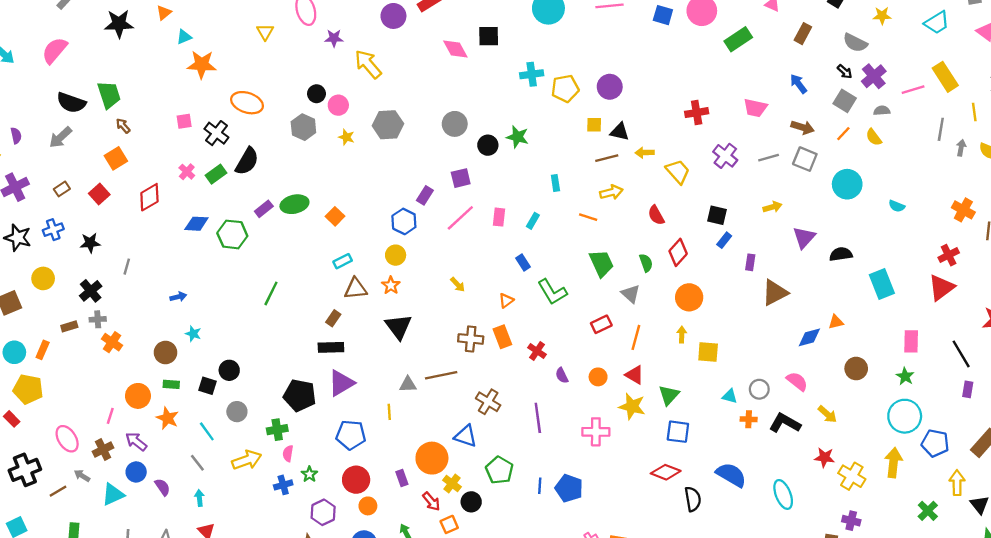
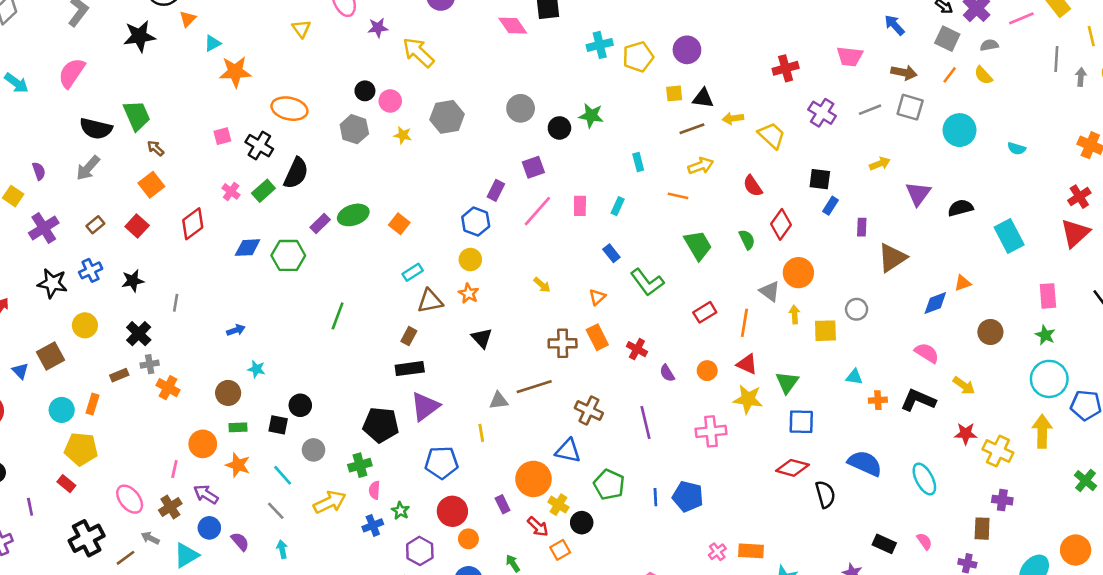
gray triangle: (631, 294) -> (770, 291), moved
black triangle: (399, 327) -> (482, 338), size x0.7
gray circle: (759, 389) -> (857, 309), moved

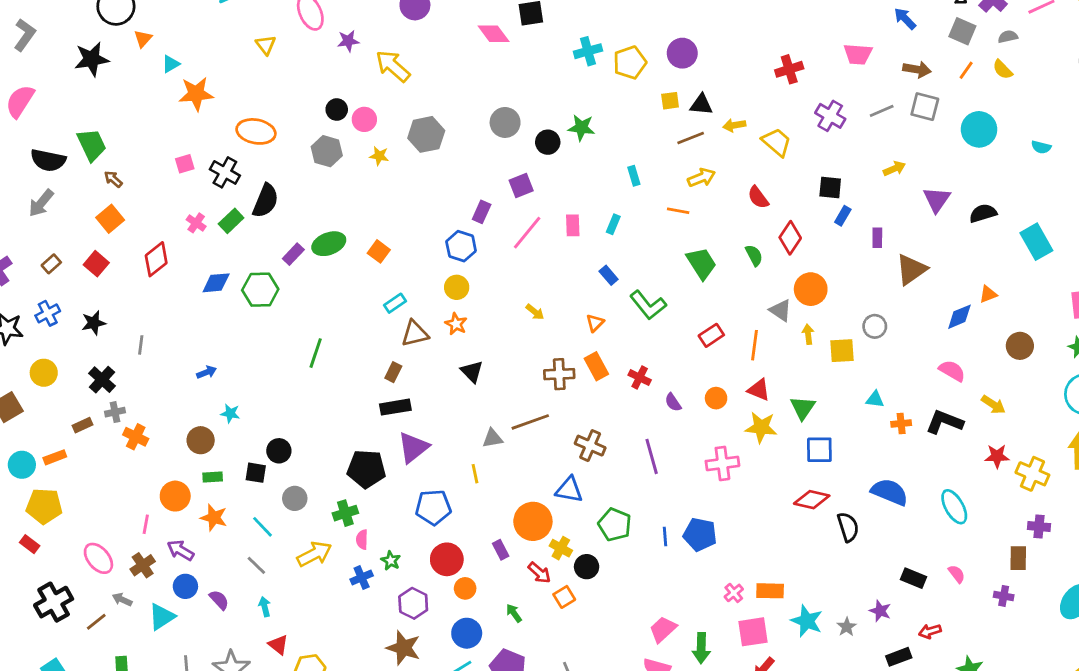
orange rectangle: (92, 404) -> (55, 457), turned 54

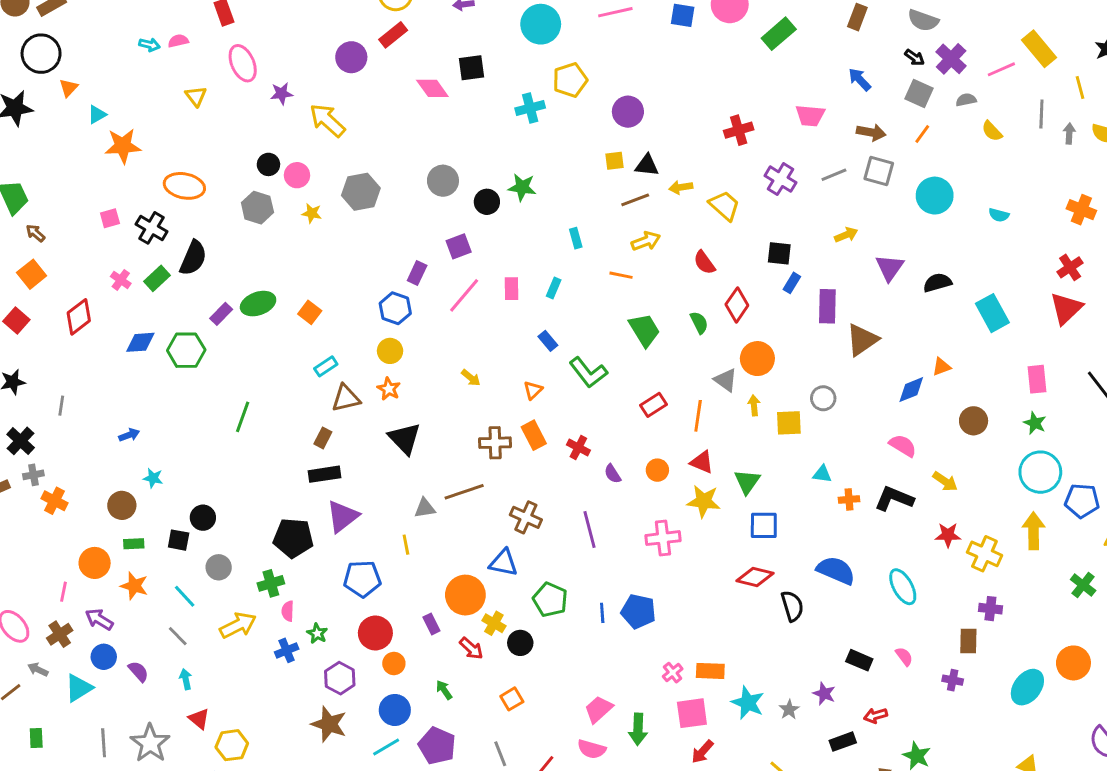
yellow pentagon: (630, 62) -> (570, 80), moved
yellow semicircle: (1003, 69) -> (992, 131), moved
purple rectangle: (877, 238) -> (827, 306), size x1.6
black triangle: (472, 371) -> (404, 438), size x1.4
orange square: (564, 597) -> (512, 699), moved

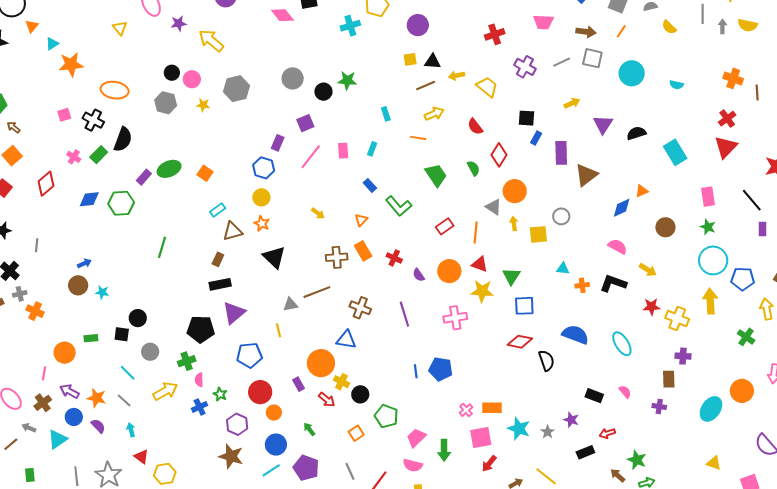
orange circle: (657, 470) -> (449, 271), size x1.5
brown circle: (122, 505) -> (78, 285), moved
orange star: (134, 586) -> (97, 398), moved
green pentagon: (550, 600) -> (386, 416), moved

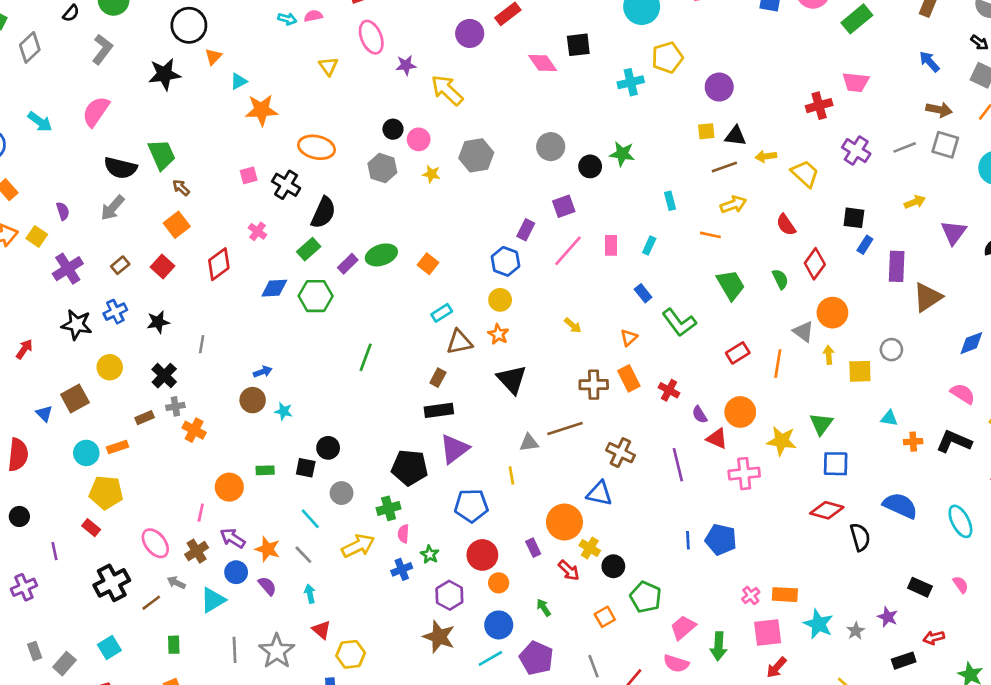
pink trapezoid: (543, 22) -> (856, 82), moved
green rectangle: (99, 155) -> (309, 249), moved
red triangle: (480, 264) -> (717, 438), moved

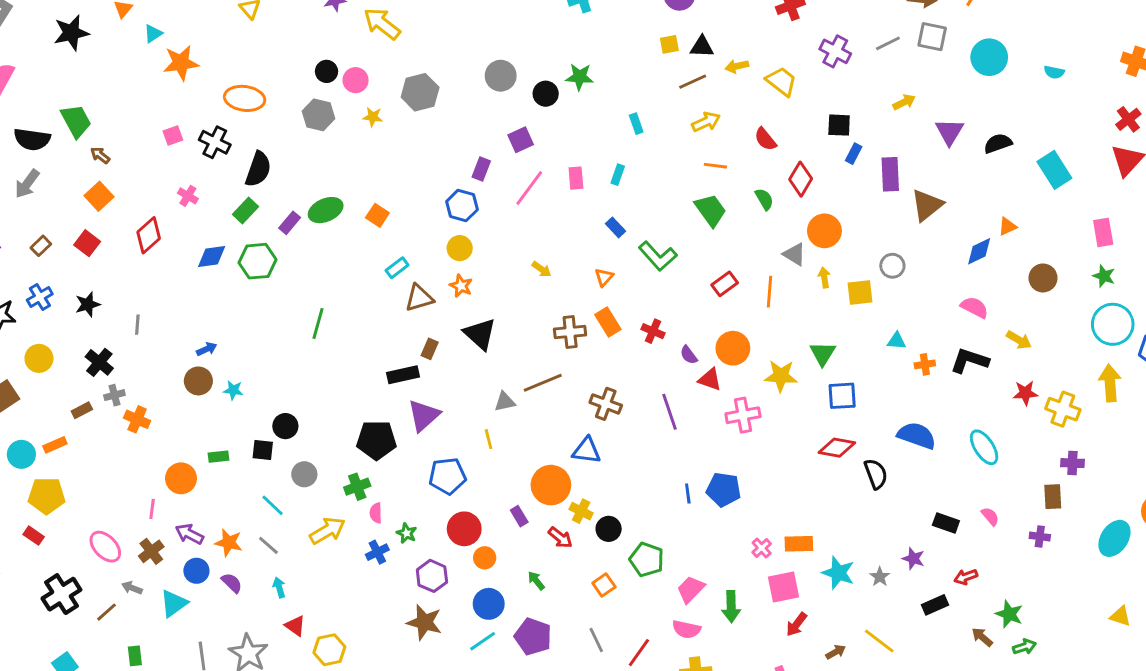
orange line: (710, 235) -> (715, 166), moved
brown rectangle: (438, 378) -> (430, 349), moved

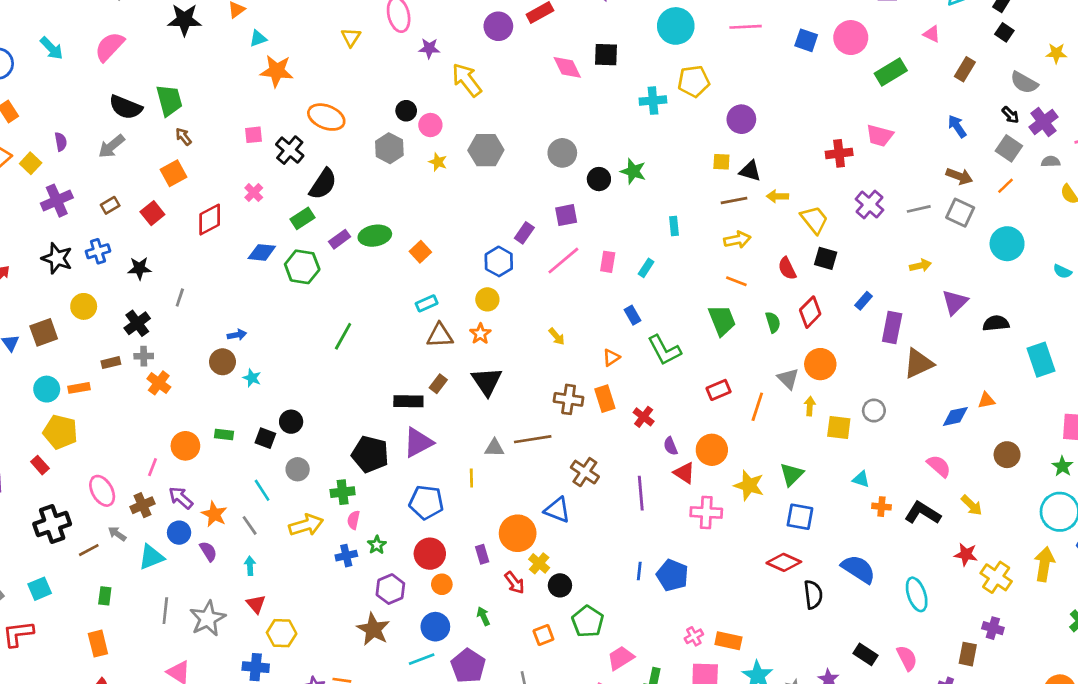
black square: (839, 125) -> (826, 258), moved
pink semicircle: (990, 516) -> (907, 658), size x1.4

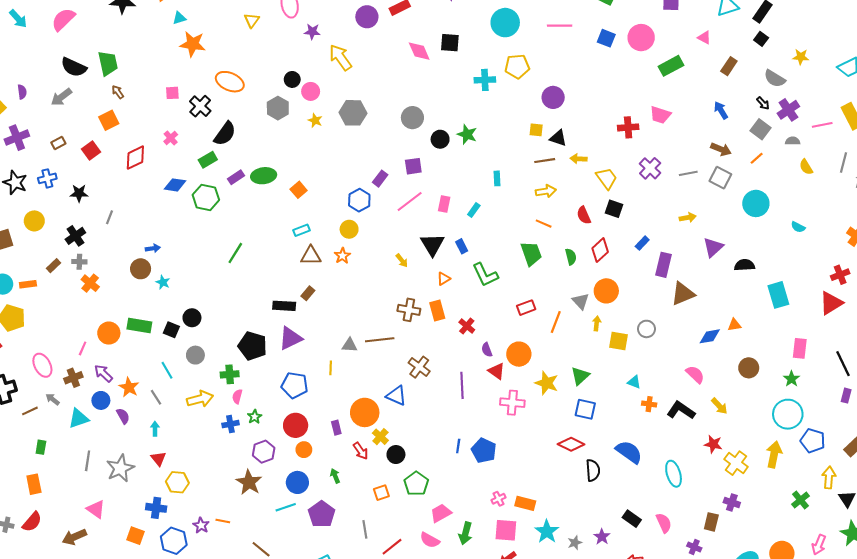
brown rectangle: (111, 363) -> (54, 266), turned -32
black triangle: (487, 381) -> (432, 245), moved
green rectangle: (224, 434) -> (139, 326), size x1.6

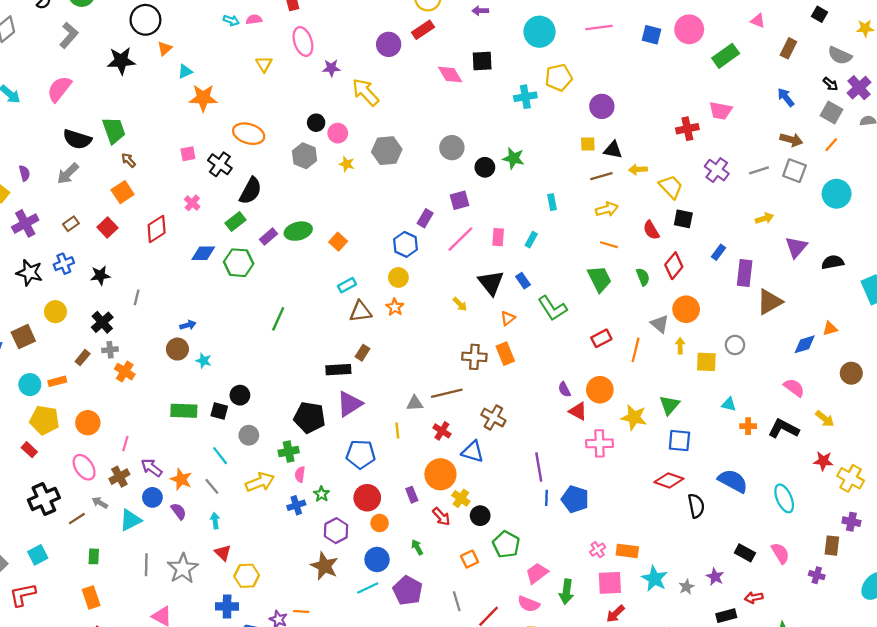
red cross: (467, 326) -> (442, 431), moved
orange circle: (109, 333) -> (88, 423), moved
purple line: (462, 385) -> (539, 467), moved

